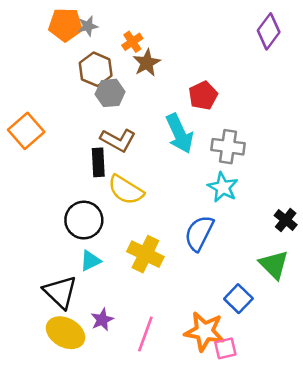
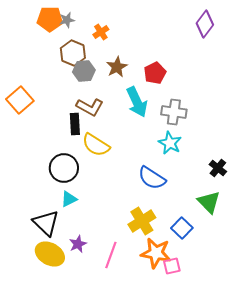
brown star: (147, 63) -> (117, 67), moved
blue semicircle: (199, 233) -> (152, 178), turned -84
yellow cross: (145, 254) -> (142, 221), moved, turned 32

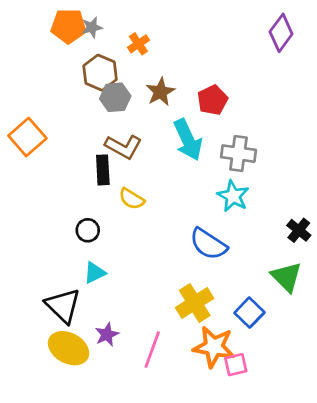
yellow semicircle: (96, 145) -> (132, 199), size x0.7
black circle: (64, 168) -> (88, 230), size x0.6

